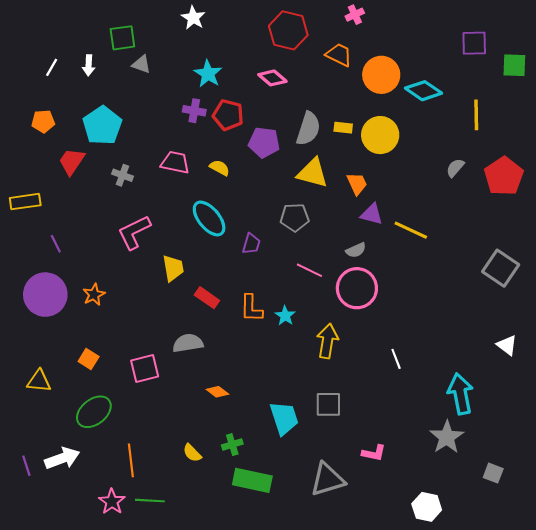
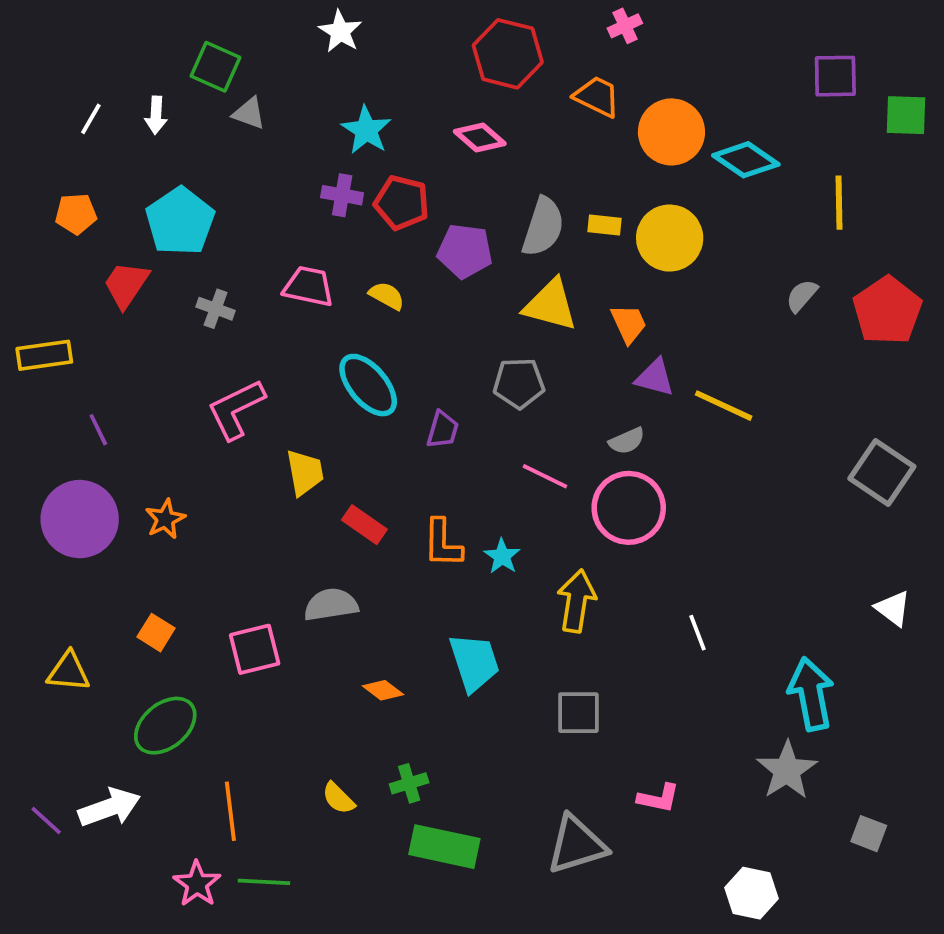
green square: (122, 38) -> (216, 67), turned 32
cyan trapezoid: (284, 418) -> (474, 662), moved
purple line: (26, 466) -> (46, 821), turned -30

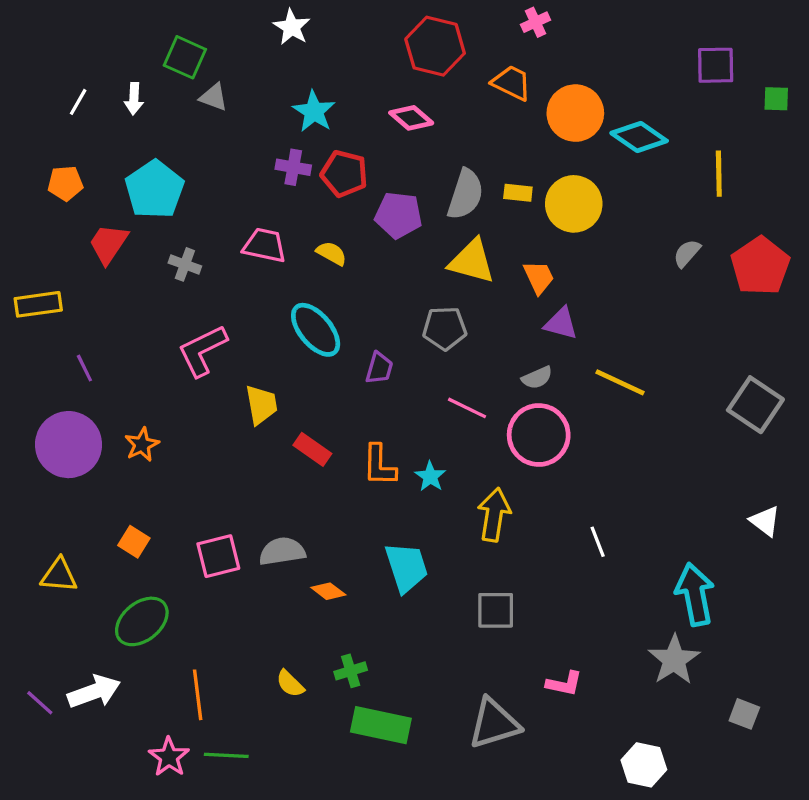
green square: (906, 115) -> (776, 99), size x0.7
yellow line: (724, 406) -> (620, 382), moved
gray semicircle: (331, 605) -> (282, 551), moved

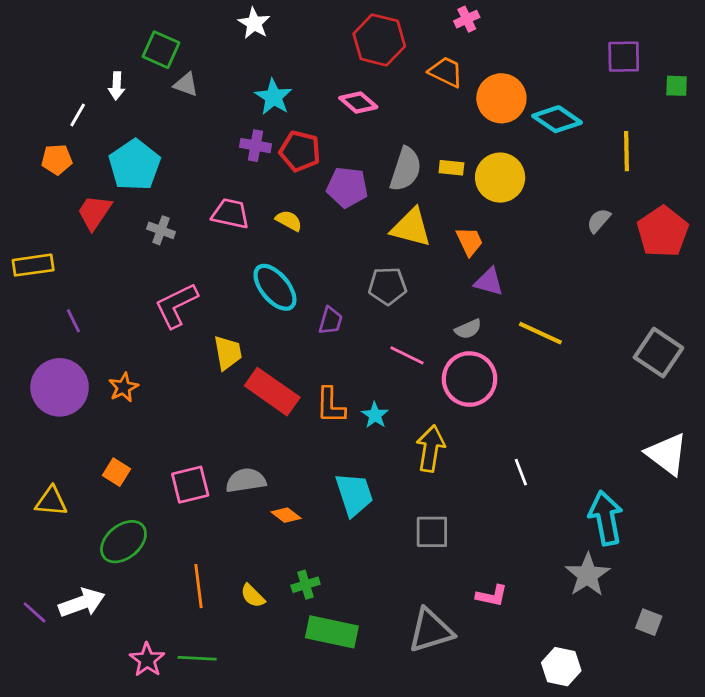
white line: (78, 102) -> (78, 115), moved
red rectangle: (312, 449) -> (272, 392), size x1.6
white triangle: (765, 521) -> (667, 454), size x1.6
orange line: (198, 695) -> (199, 586), moved

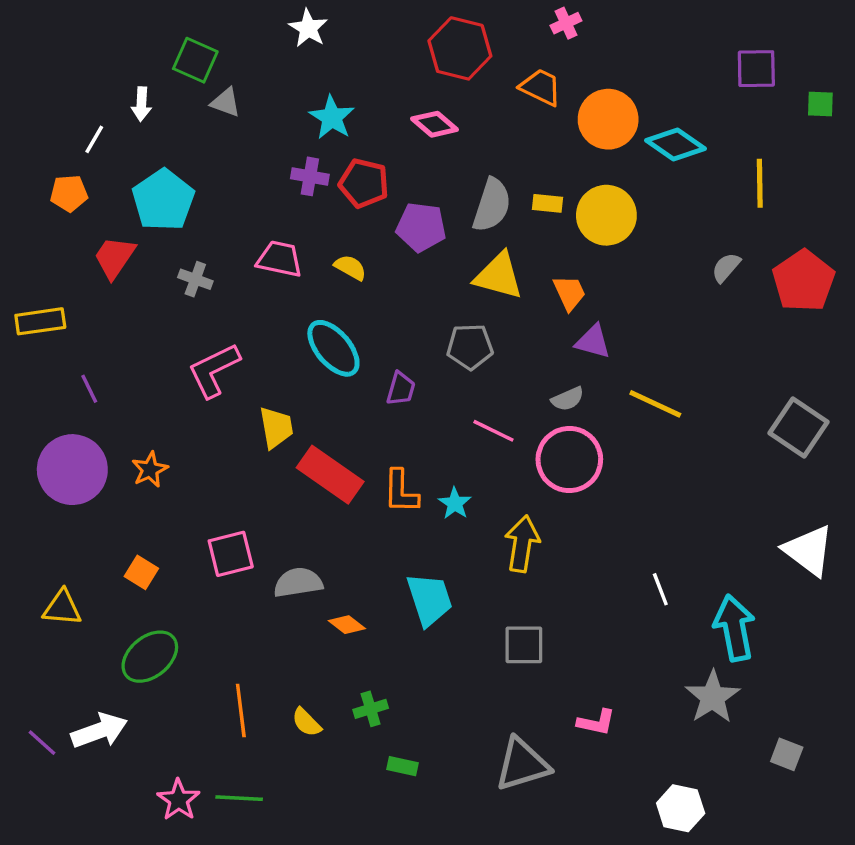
white line: (521, 472) -> (660, 589), moved
pink square: (190, 485) -> (231, 554), moved
green rectangle: (332, 632) -> (403, 766), size x0.5

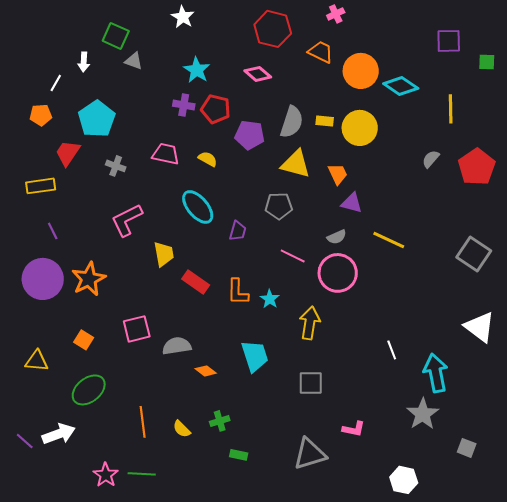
yellow rectangle: (40, 321) -> (41, 186), moved
orange star: (150, 470) -> (89, 279), size x1.6
red rectangle: (330, 475) -> (196, 282), size x0.7

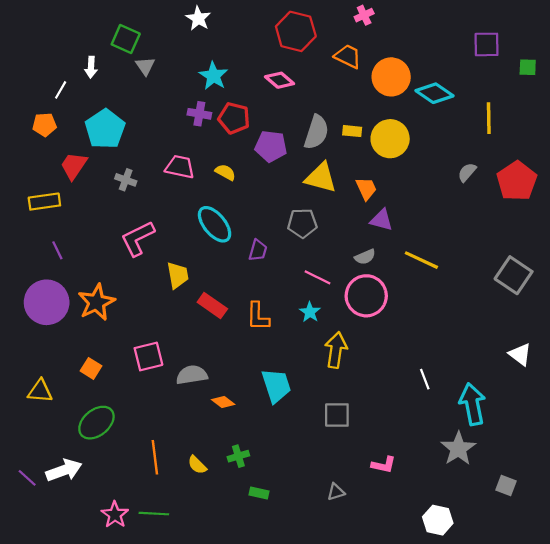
gray triangle: (134, 61) -> (145, 66), turned 36
cyan star: (270, 299) -> (310, 312), moved
white triangle: (480, 327) -> (520, 354), size x0.7
gray triangle: (310, 454) -> (336, 492), size x0.5

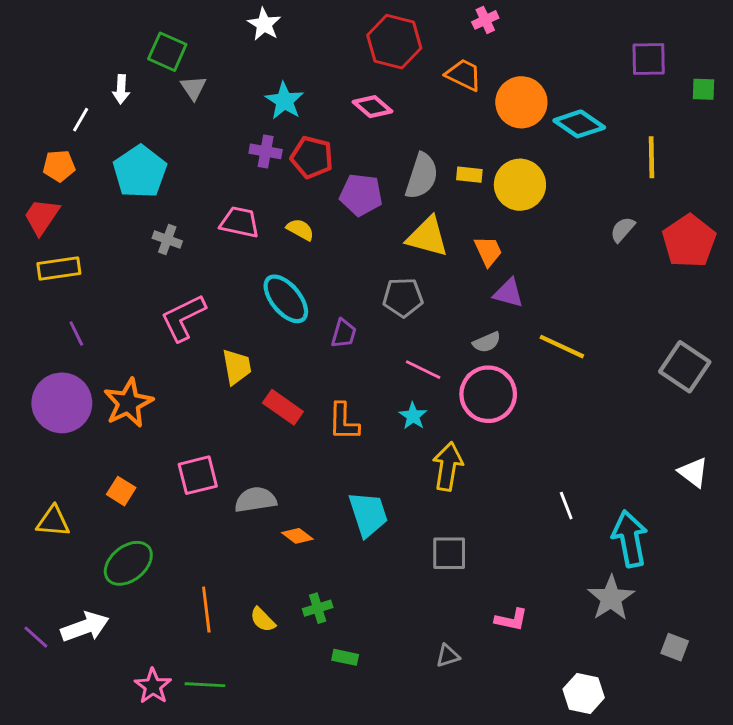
red trapezoid: (74, 166) -> (42, 216), moved

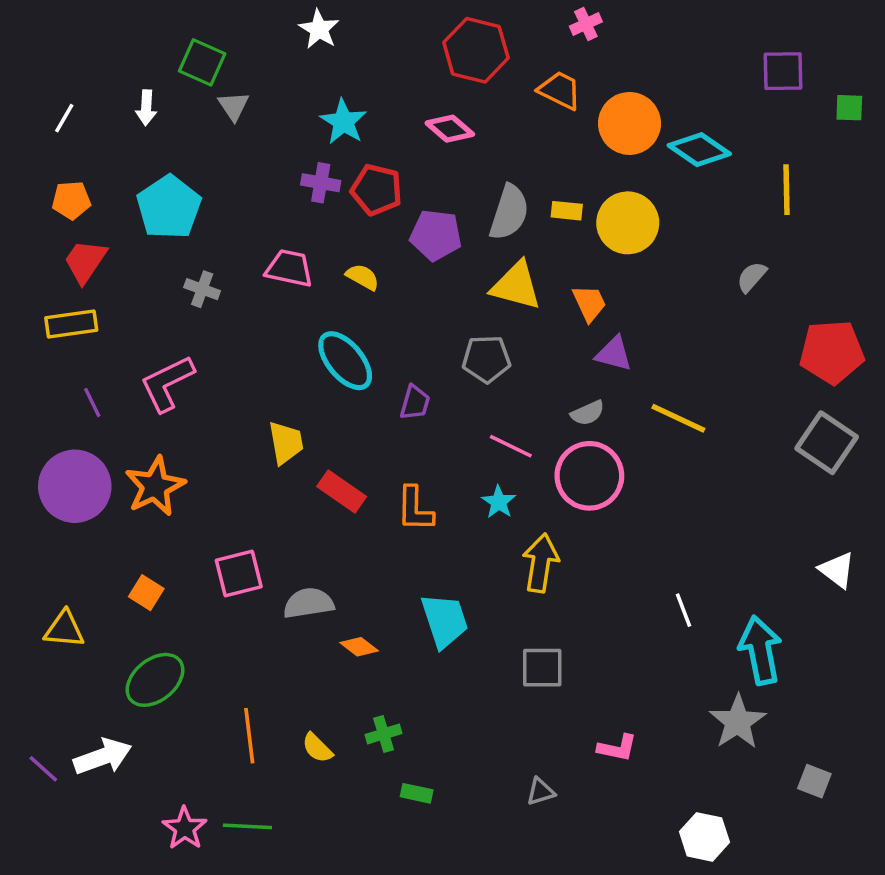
white line: (81, 120) -> (64, 118), moved
red trapezoid: (42, 216) -> (85, 261), moved
red pentagon: (689, 241) -> (832, 352), moved, turned 30
pink L-shape: (183, 318) -> (167, 383), moved

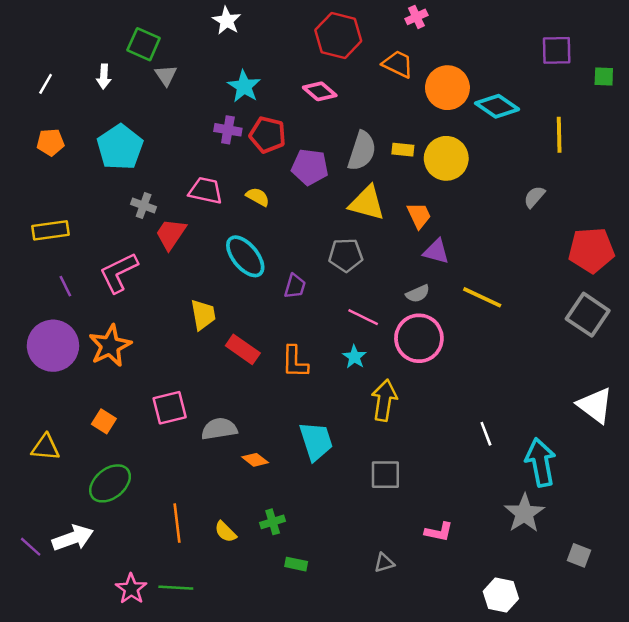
red trapezoid: (85, 261) -> (171, 234), moved
white triangle: (837, 570) -> (595, 405), size x1.4

